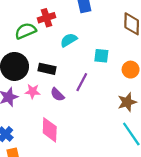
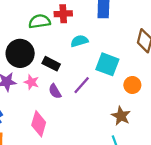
cyan square: (101, 56) -> (107, 64), size x1.5
brown star: (127, 102) -> (121, 116), turned 30

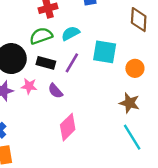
green semicircle: (40, 21) -> (41, 36), moved
purple line: (82, 85) -> (72, 63), moved
pink diamond: (39, 124) -> (68, 127), moved, turned 40

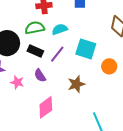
pink star: (29, 86) -> (17, 82), moved
brown star: (129, 103) -> (76, 84), moved, turned 30

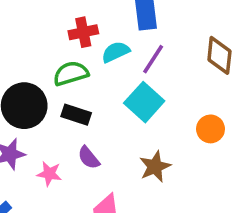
cyan semicircle: (60, 29) -> (116, 52), moved
cyan square: (86, 49) -> (144, 102), moved, turned 30
purple line: (57, 54) -> (153, 59), moved

